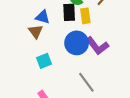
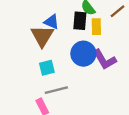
brown triangle: (36, 31) -> (42, 36), size x1.5
gray line: (86, 82) -> (56, 90), moved, turned -75

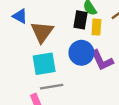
blue triangle: (52, 22) -> (20, 16), moved
cyan square: (47, 68) -> (44, 64), size x1.5

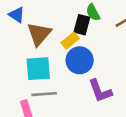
yellow rectangle: (96, 27) -> (70, 41), moved, turned 42
purple L-shape: (102, 60) -> (100, 91), moved

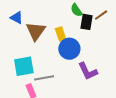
black rectangle: (82, 25) -> (87, 22), moved
yellow rectangle: (70, 41) -> (61, 34), turned -64
cyan square: (38, 69) -> (24, 66), moved

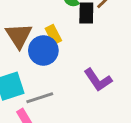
blue circle: (69, 49) -> (43, 51), moved

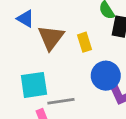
blue circle: (43, 51) -> (106, 76), moved

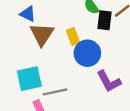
blue triangle: (25, 19) -> (28, 14), moved
blue circle: (106, 76) -> (87, 53), moved

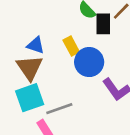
blue triangle: (28, 14) -> (36, 45), moved
brown triangle: (42, 34) -> (30, 68), moved

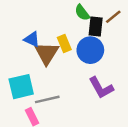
blue circle: (89, 62) -> (90, 50), moved
brown triangle: (30, 68) -> (47, 53), moved

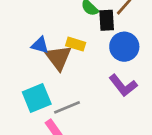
yellow rectangle: (64, 44) -> (76, 44), turned -42
blue circle: (90, 50) -> (124, 47), moved

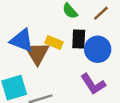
black rectangle: (107, 20) -> (79, 39), moved
blue triangle: (40, 45) -> (22, 40), size x1.5

